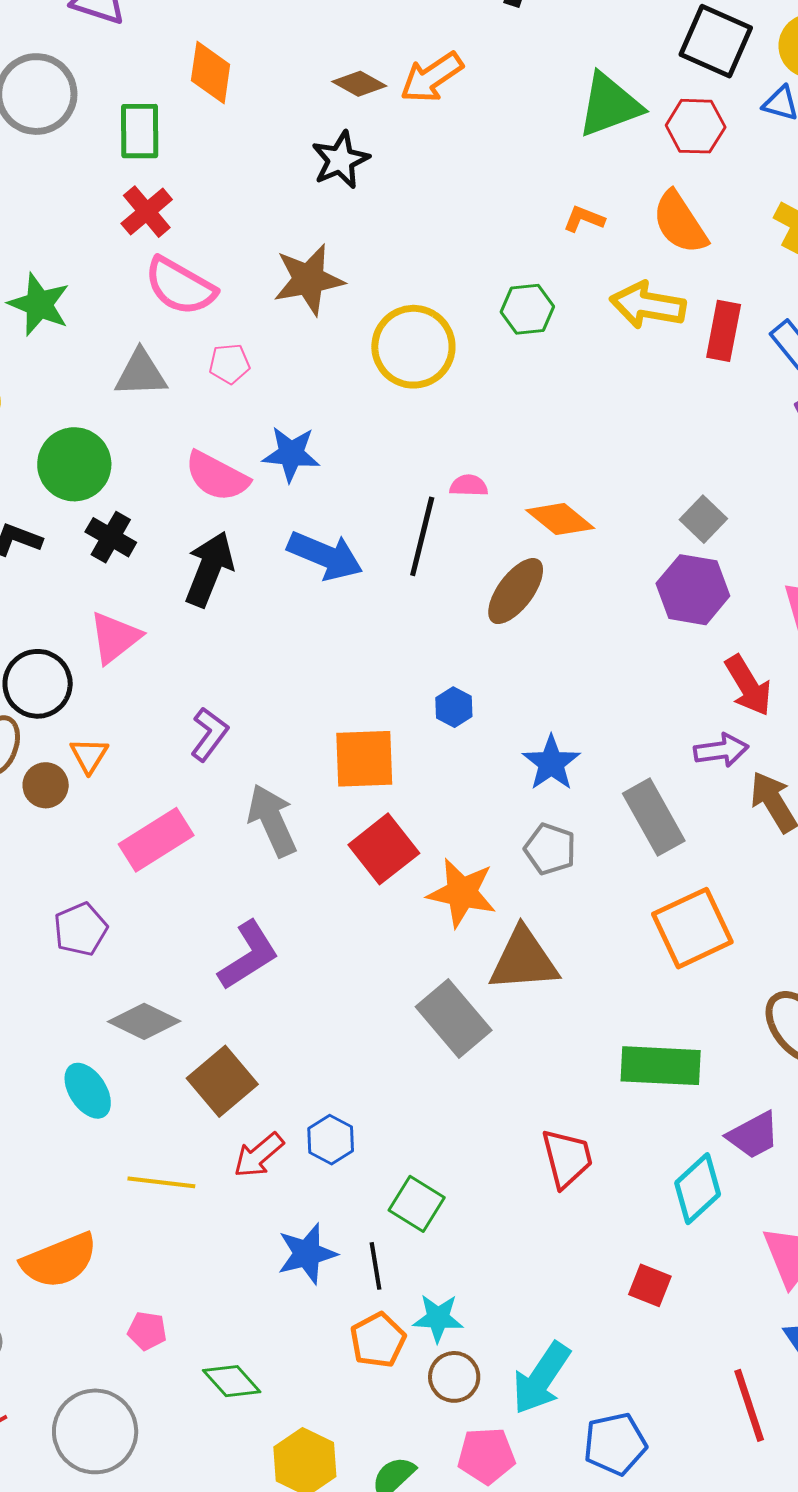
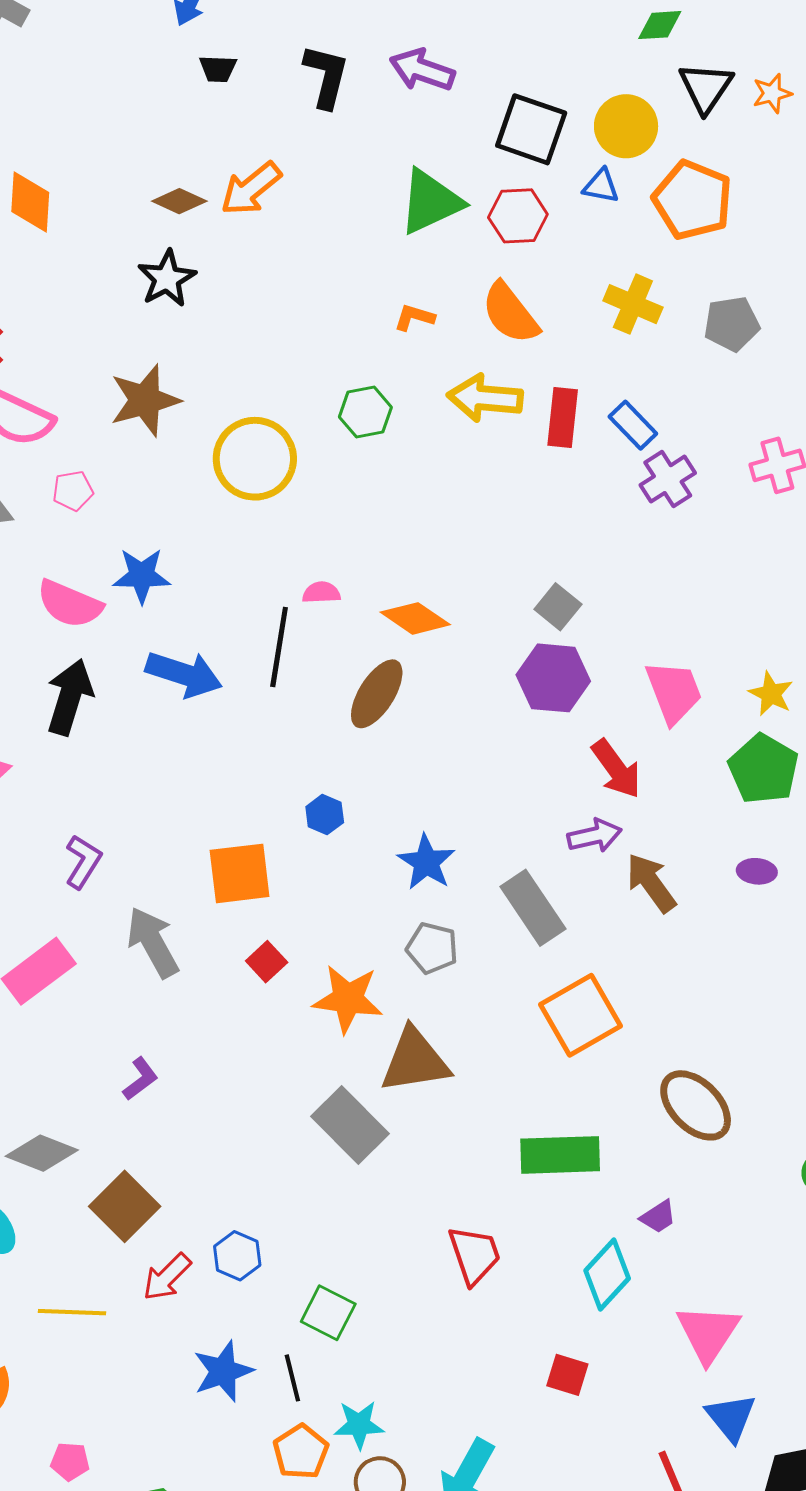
red square: (384, 849) -> (267, 962), size x0.6
purple L-shape: (249, 955) -> (140, 1079), size x0.6
purple trapezoid: (753, 1135) -> (658, 1217), size x0.7

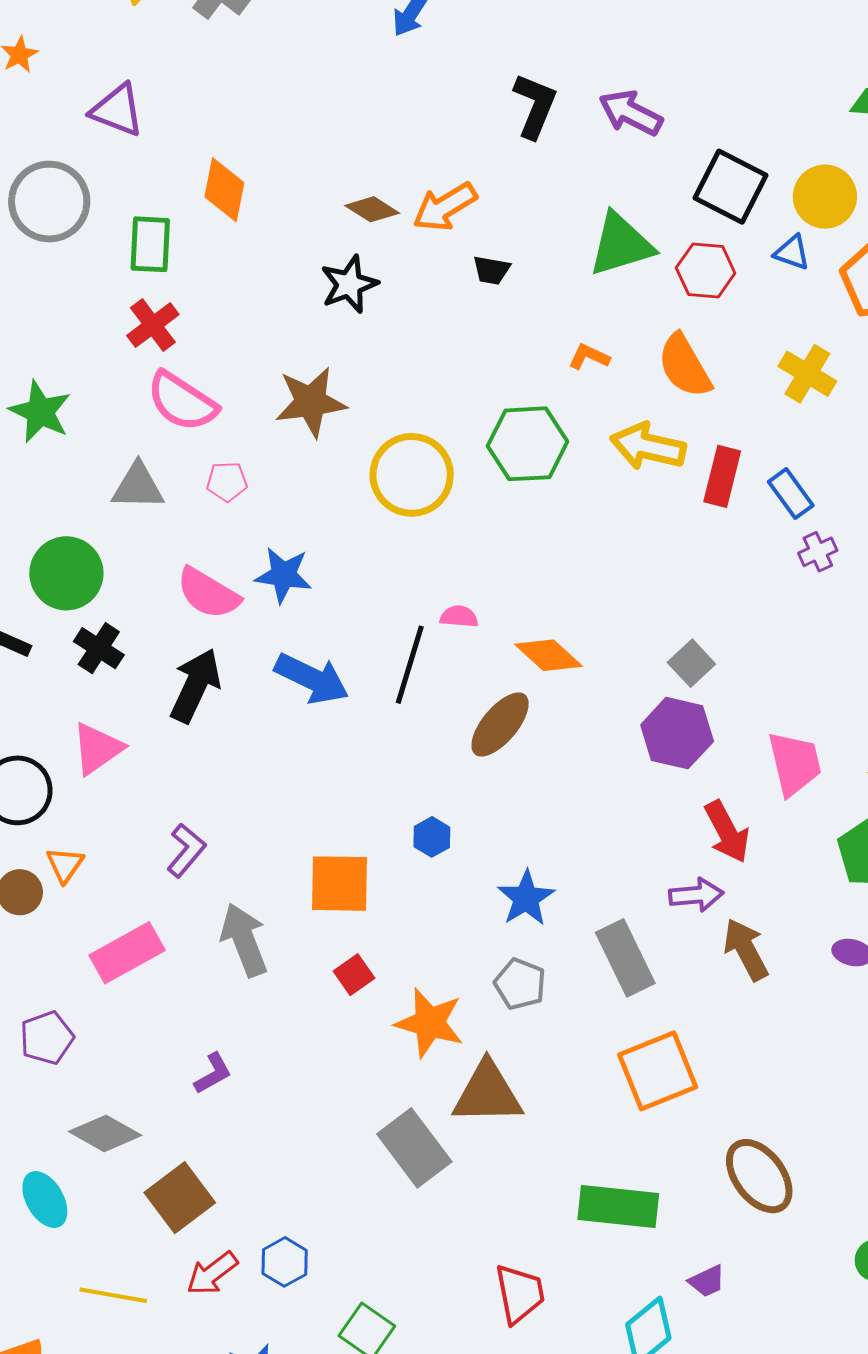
black trapezoid: (218, 69) -> (491, 270), moved
green hexagon: (365, 412) -> (527, 444), size x1.5
purple cross: (668, 479) -> (818, 552), size x0.7

